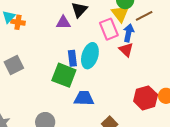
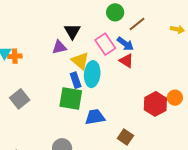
yellow triangle: (120, 14) -> (80, 61), moved
blue arrow: (129, 33) -> (125, 44), turned 126

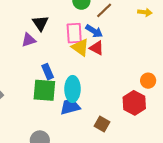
pink rectangle: (105, 44) -> (74, 33), turned 35
yellow triangle: (80, 61) -> (80, 47), moved
cyan ellipse: (92, 74) -> (73, 89), moved
red hexagon: (155, 104) -> (134, 103), moved

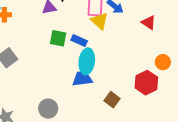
red triangle: (97, 48) -> (149, 23), moved
blue rectangle: (48, 72) -> (79, 41), moved, turned -49
green square: (44, 90) -> (58, 38), moved, size x0.7

